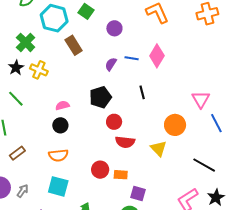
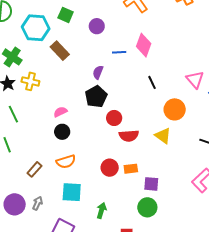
purple semicircle: (111, 64) -> (98, 72), moved
black line: (142, 92) -> (152, 82), moved
green line: (16, 99) -> (13, 114), turned 30
brown rectangle: (17, 153) -> (34, 169), moved

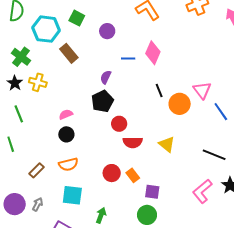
orange circle: (175, 109) -> (180, 104), moved
orange rectangle: (131, 169) -> (133, 175), turned 56

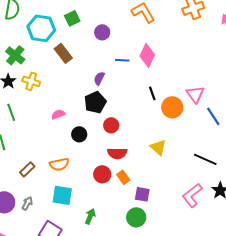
green square: (77, 18) -> (72, 18), turned 35
black circle: (66, 134) -> (79, 134), moved
red semicircle: (133, 142) -> (117, 153), moved

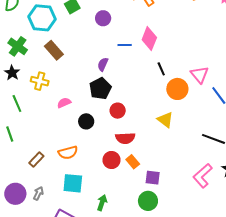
brown rectangle: (63, 53) -> (54, 50), moved
yellow cross: (31, 81) -> (40, 81), moved
black line: (152, 93) -> (161, 69), moved
yellow triangle: (158, 147) -> (165, 120), moved

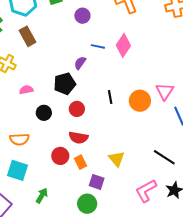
purple semicircle: (103, 64) -> (80, 63), moved
black line: (161, 69) -> (110, 97), moved
yellow triangle: (165, 120) -> (117, 159), moved

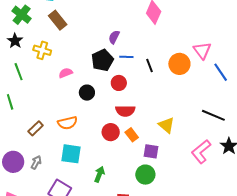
blue line: (98, 46) -> (126, 57), moved

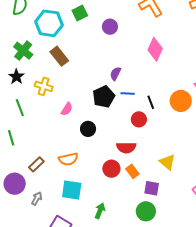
pink semicircle: (66, 73) -> (67, 109), turned 144
red circle: (119, 83) -> (139, 119), moved
purple circle: (13, 162) -> (15, 184), moved

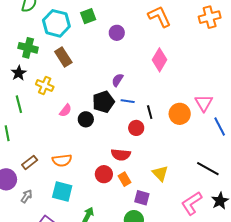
green cross: (23, 51) -> (28, 48), turned -30
black circle: (88, 129) -> (86, 119), moved

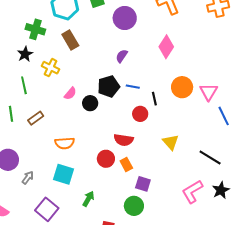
purple circle: (117, 33) -> (125, 18), size x1.5
purple semicircle: (117, 80) -> (122, 56), moved
orange circle: (180, 114) -> (182, 87), moved
brown rectangle: (30, 162) -> (36, 118), moved
yellow triangle: (160, 173) -> (171, 142), moved

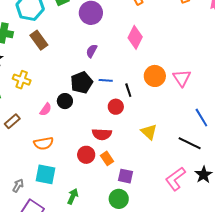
yellow cross: (50, 68) -> (22, 80), moved
pink semicircle: (70, 93) -> (46, 109), moved
blue line: (224, 116) -> (201, 118), moved
gray arrow: (28, 178) -> (18, 186), moved

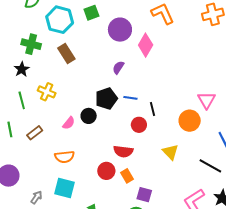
pink diamond: (135, 37) -> (146, 45), moved
orange circle: (155, 76) -> (190, 121), moved

